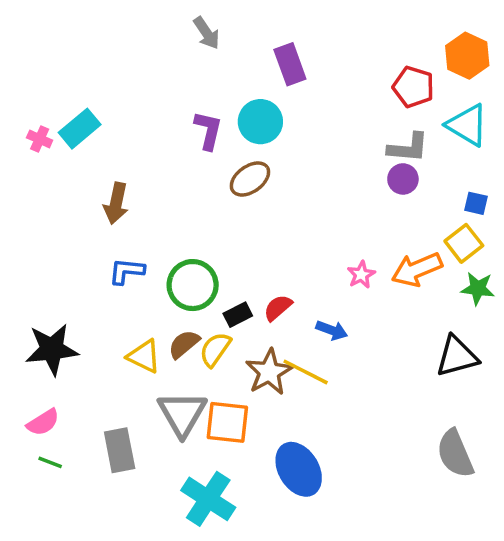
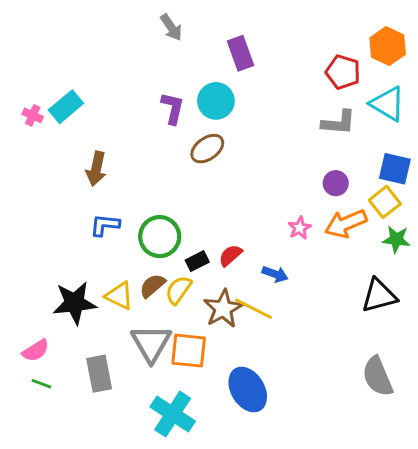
purple circle: (403, 179) -> (336, 183), moved
blue square: (476, 203) -> (395, 169), size x1.6
black star: (52, 349) -> (75, 303), moved

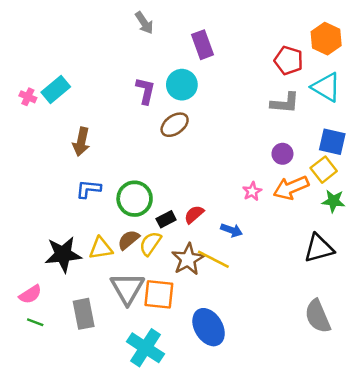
yellow triangle: (119, 296) -> (101, 248), turned -35

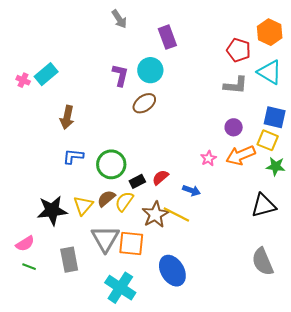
yellow square: (324, 170) -> (268, 140), turned -30
yellow triangle: (101, 248) -> (83, 205), turned -40

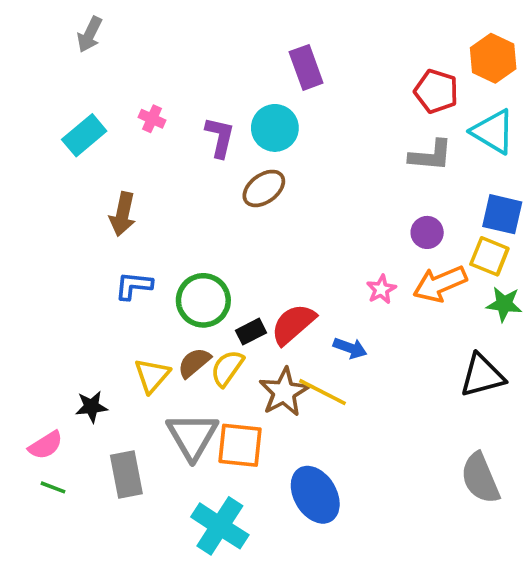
gray arrow: (119, 19) -> (90, 34), moved, turned 60
pink cross: (23, 80) -> (152, 119), moved
red semicircle: (160, 177) -> (293, 324), size x1.5
black star: (52, 210) -> (91, 407), moved, size x0.6

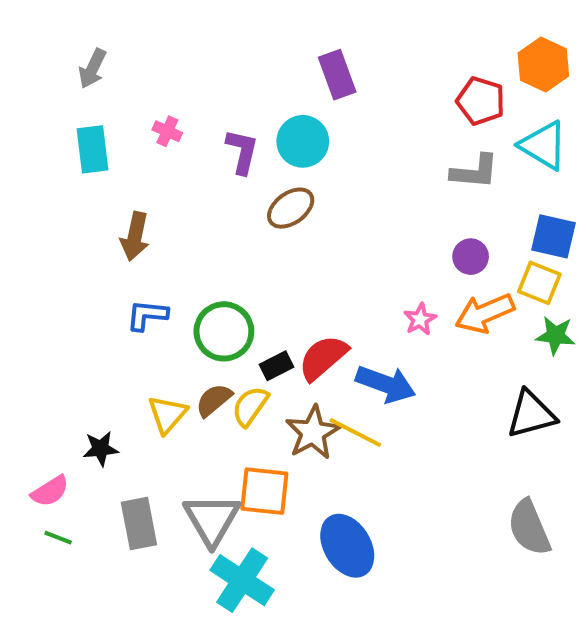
gray arrow: (90, 34) -> (92, 69), moved
cyan rectangle: (84, 135) -> (92, 149), turned -57
blue arrow: (350, 348) -> (386, 384), size x1.6
gray triangle: (192, 436) -> (212, 519), moved

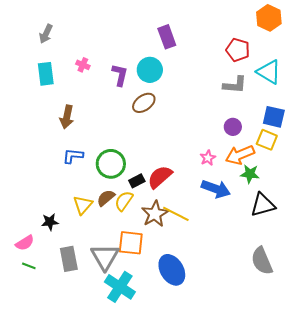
orange hexagon: (543, 65) -> (269, 18), moved
green star: (556, 335) -> (250, 174), moved
blue arrow: (386, 384) -> (216, 189), moved

